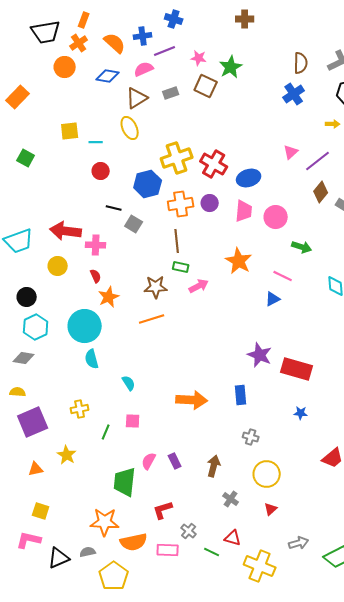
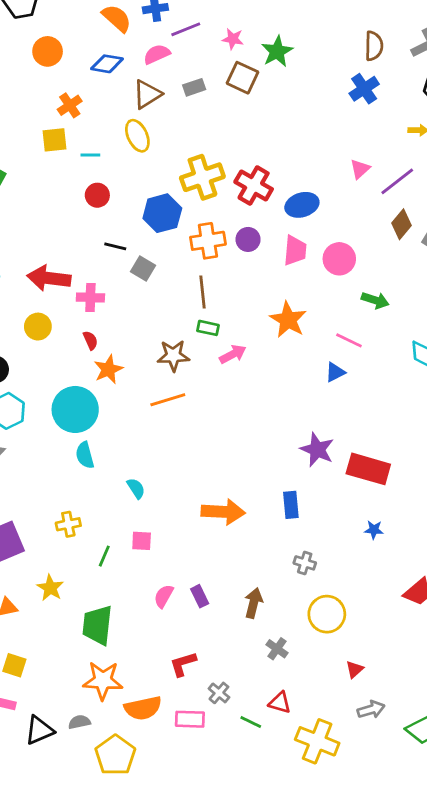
orange cross: (79, 43) -> (70, 105), moved
green trapezoid: (125, 482) -> (97, 625), moved
red triangle: (271, 509) -> (354, 669), moved

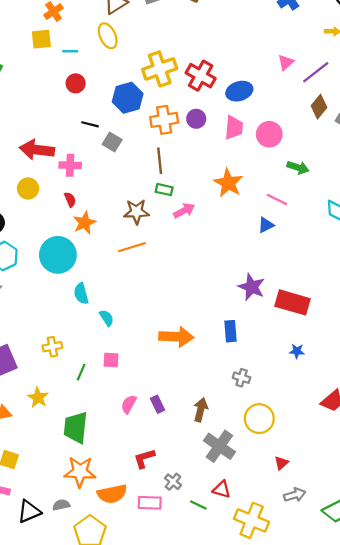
cyan semicircle: (85, 455) -> (81, 294), moved
gray cross: (277, 649) -> (219, 446), size x1.8

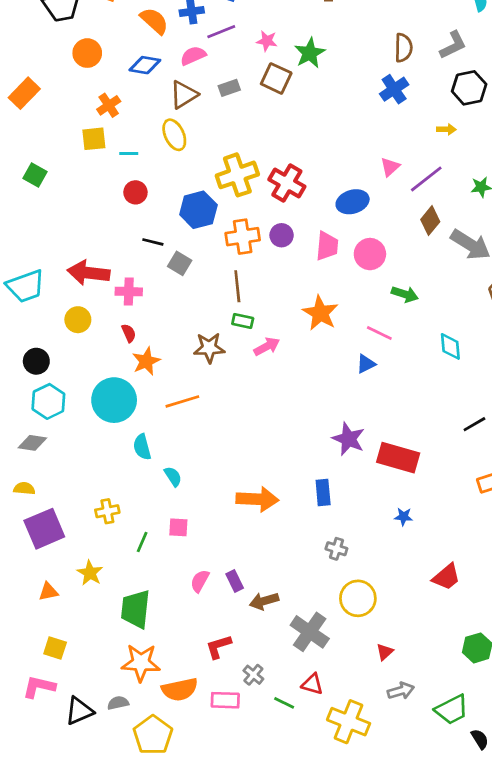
blue ellipse: (239, 91) -> (353, 202), moved
orange line: (132, 247) -> (182, 401), moved
brown arrow: (201, 410) -> (264, 601), moved, turned -120

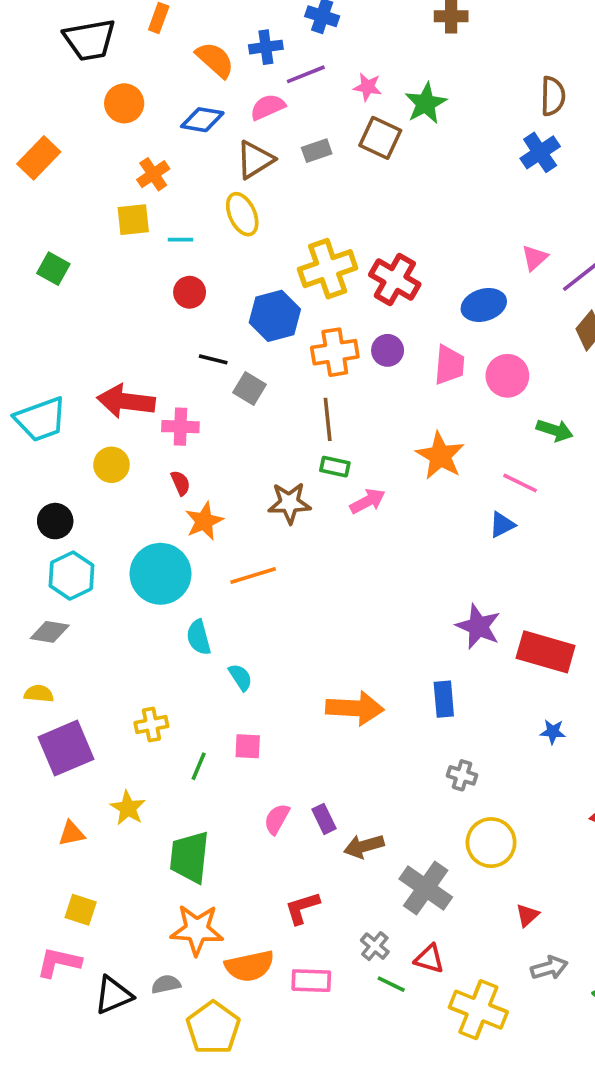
gray cross: (253, 675) -> (375, 946), moved

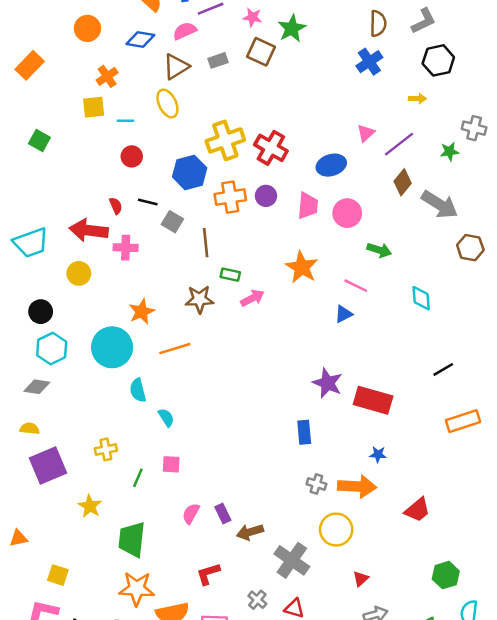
brown line: (328, 419) -> (206, 243), moved
red semicircle: (180, 483) -> (116, 206), moved
orange arrow: (355, 708) -> (357, 486), moved
orange triangle: (72, 833) -> (18, 538), moved

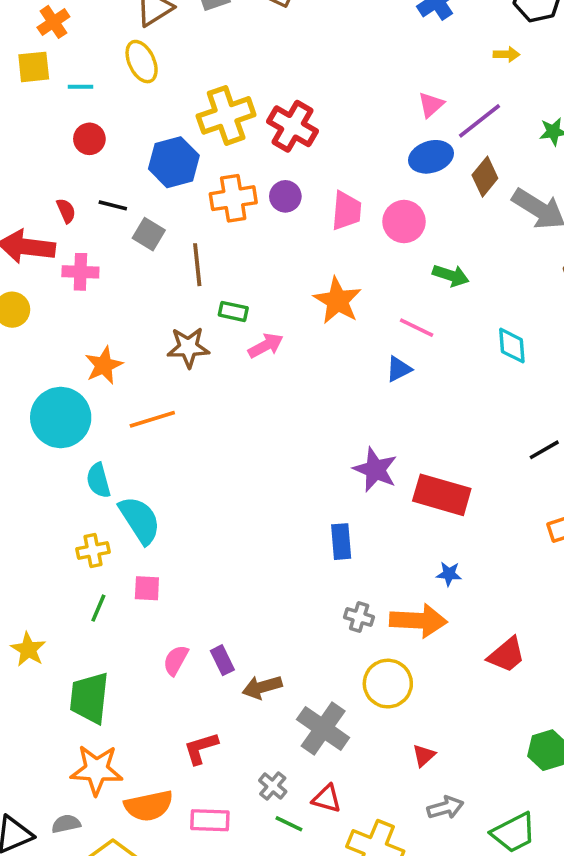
blue ellipse: (331, 165) -> (431, 157), moved
cyan semicircle: (166, 417) -> (140, 520), size x1.8
yellow cross: (106, 449) -> (93, 551), moved

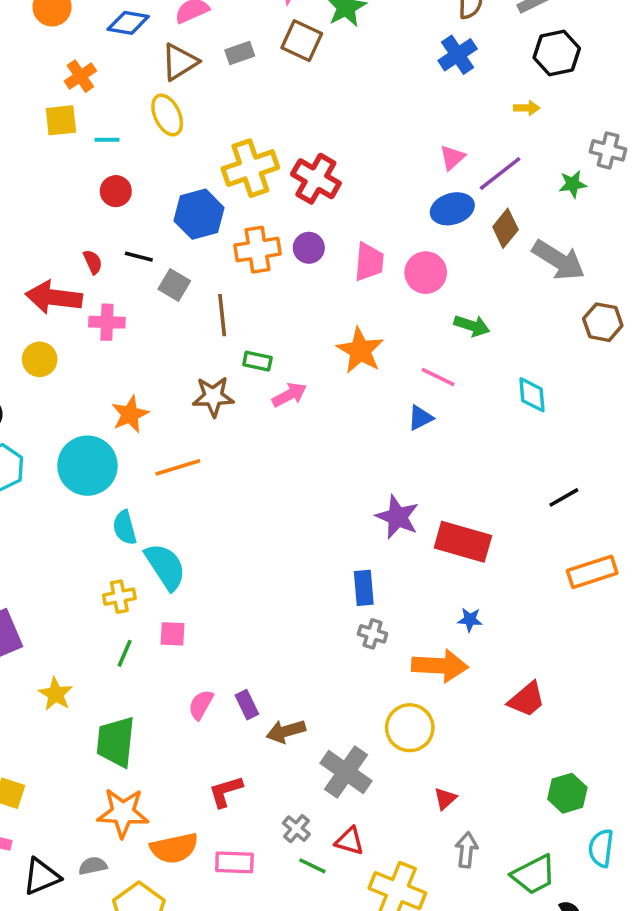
gray cross: (359, 617) -> (373, 634), moved
gray arrow: (445, 808) -> (466, 850), turned -68

